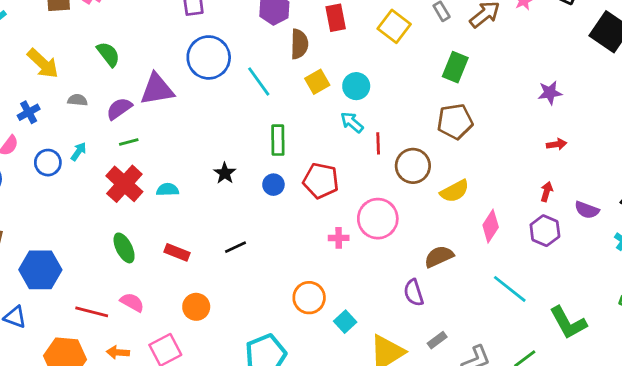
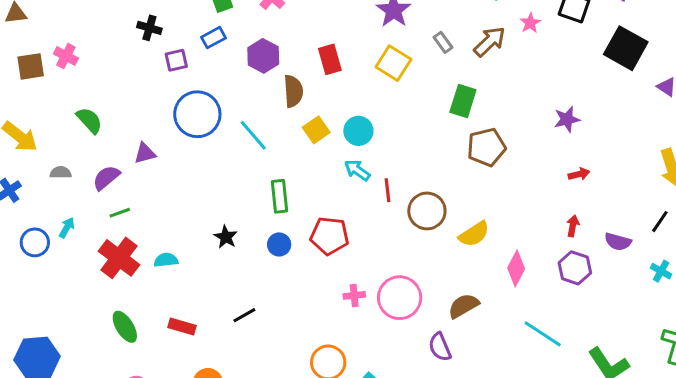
purple triangle: (157, 89) -> (145, 153), size x0.6
brown pentagon: (455, 121) -> (486, 147), moved
pink circle: (378, 219) -> (400, 298), moved

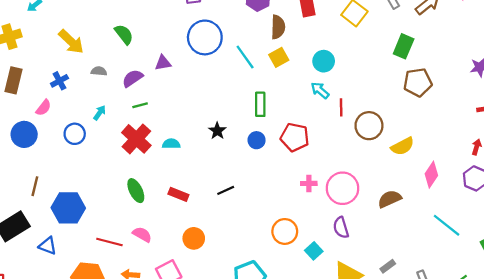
yellow square: (316, 130) -> (279, 57), moved
blue circle: (35, 242) -> (75, 134), moved
purple semicircle: (440, 347) -> (341, 228), moved

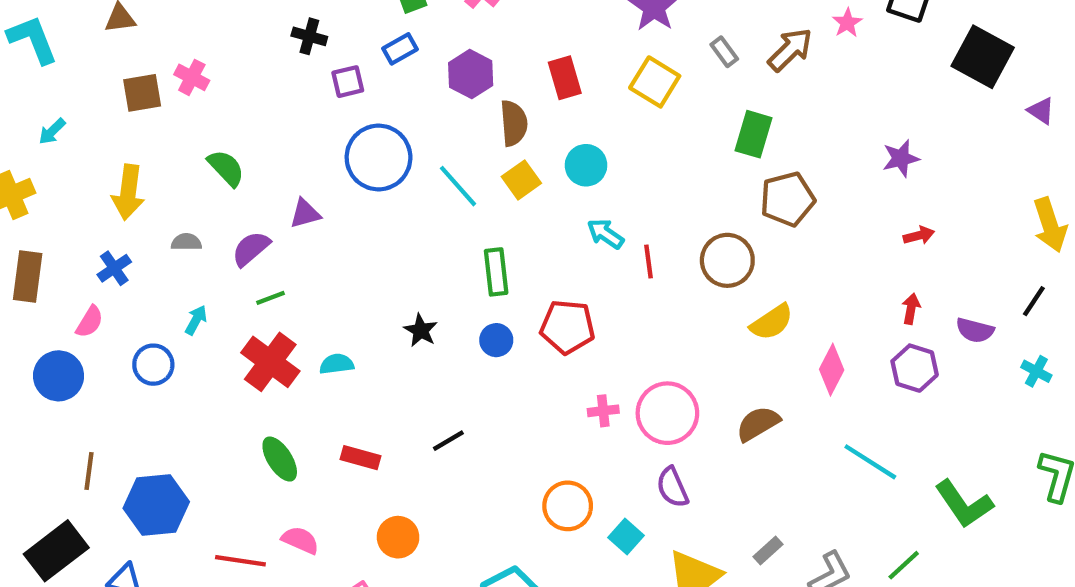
yellow arrow: (71, 42) -> (128, 192), turned 60
cyan circle: (324, 61) -> (586, 165), moved
brown circle: (369, 126) -> (727, 260), moved

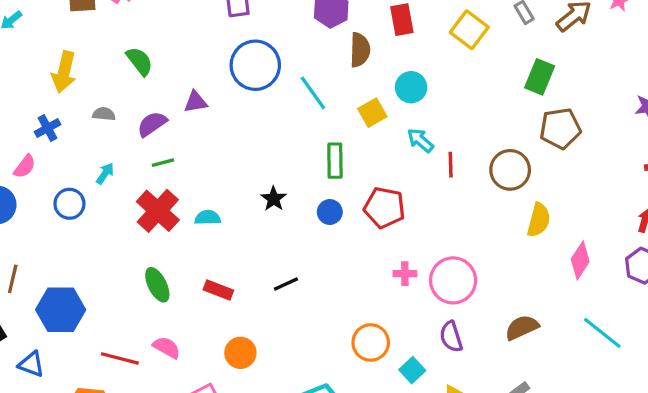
yellow square: (521, 180) -> (372, 113), moved
yellow semicircle: (772, 322) -> (539, 220), turned -48
brown semicircle: (758, 424) -> (522, 327), moved

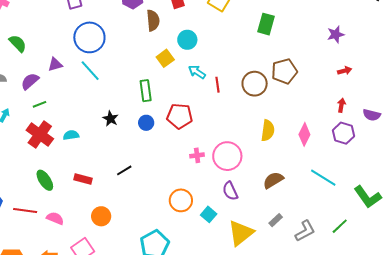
cyan line: (313, 93) -> (90, 71), moved
brown pentagon: (560, 128) -> (284, 71), moved
yellow semicircle: (539, 220) -> (268, 130), moved
red line: (120, 358) -> (25, 211), moved

